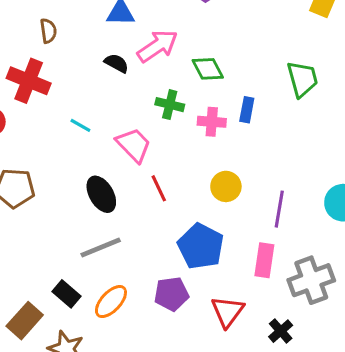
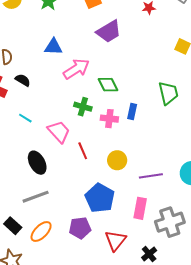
black semicircle: (116, 63) -> (23, 80), moved
red line: (159, 188) -> (83, 151), moved
purple line: (279, 209) -> (151, 176), turned 70

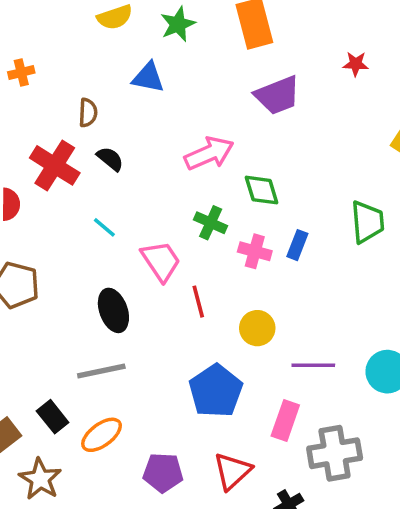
blue triangle: (53, 47) -> (148, 77), moved
purple pentagon: (80, 228) -> (163, 473), moved

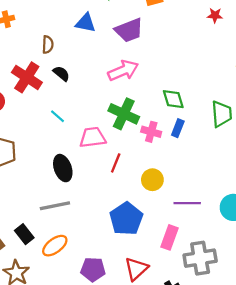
purple trapezoid: (277, 95) -> (129, 30), moved
green diamond: (262, 190) -> (173, 99), moved
green cross: (211, 223) -> (124, 114), size x1.5
pink trapezoid: (161, 261) -> (93, 137), turned -64
red line: (198, 302) -> (116, 163), turned 36

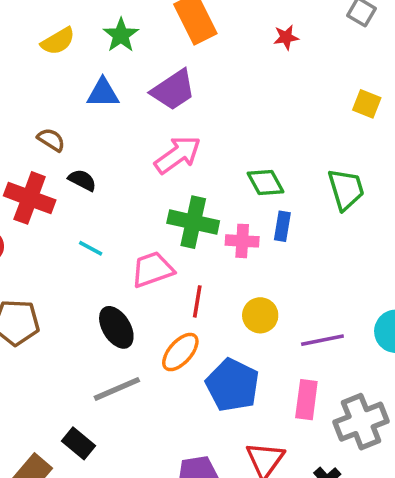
red star: (215, 15) -> (286, 37), moved
brown semicircle: (48, 45) -> (51, 140), turned -48
orange ellipse: (55, 246) -> (180, 352), moved

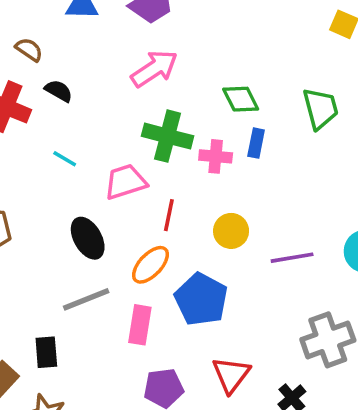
pink rectangle: (306, 400) -> (140, 325), moved
black rectangle: (79, 443) -> (46, 352), turned 44

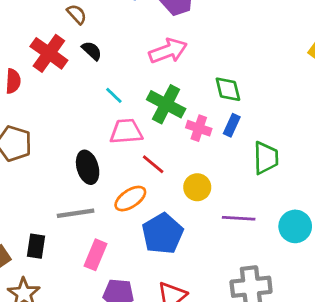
green trapezoid: (320, 108) -> (266, 158), moved
cyan line: (65, 159) -> (114, 95), moved
red line: (169, 215) -> (153, 164), turned -75
pink rectangle: (140, 325) -> (95, 255), moved

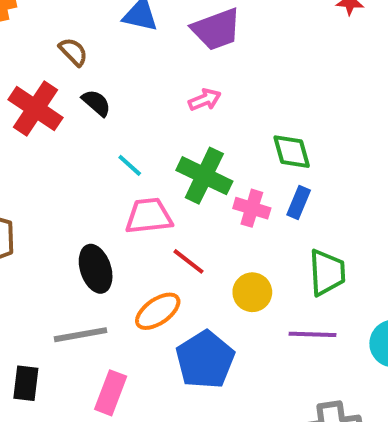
pink arrow: (168, 51) -> (205, 100), size x0.6
green trapezoid: (266, 158) -> (327, 272), moved

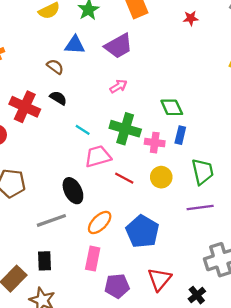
brown semicircle: (73, 52) -> (55, 67), moved
yellow circle: (252, 292) -> (161, 177), moved
orange ellipse: (158, 311) -> (100, 222), moved
gray line: (81, 335) -> (51, 220), moved

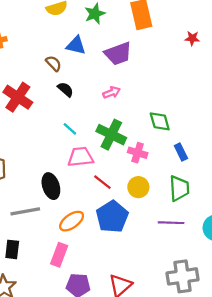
black semicircle: (58, 98) -> (65, 89), moved
blue rectangle: (180, 135) -> (181, 152), moved, turned -49
blue pentagon: (142, 231) -> (112, 217), moved

